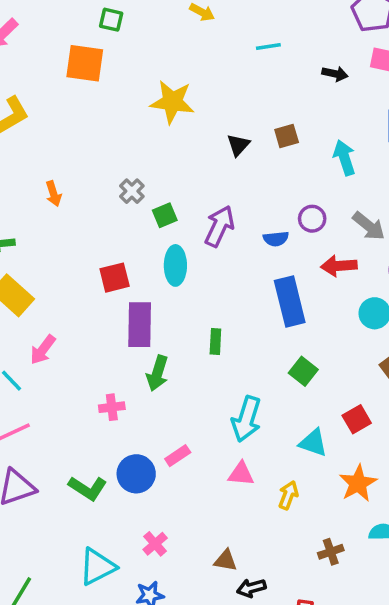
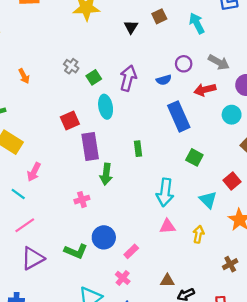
cyan triangle: (313, 443) -> (208, 200), turned 36
pink rectangle: (178, 456) -> (131, 251), moved

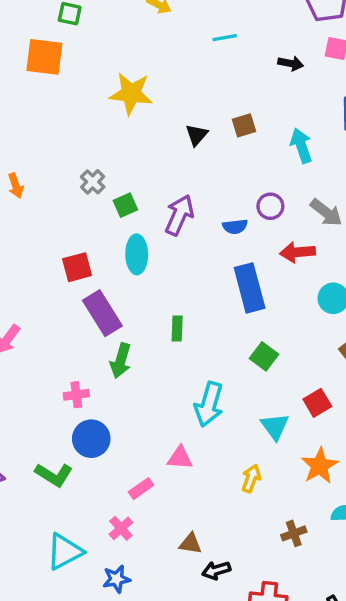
purple rectangle: (90, 146) -> (102, 313), turned -32
pink triangle: (167, 226) -> (180, 458), moved
blue circle: (104, 237) -> (91, 439), moved

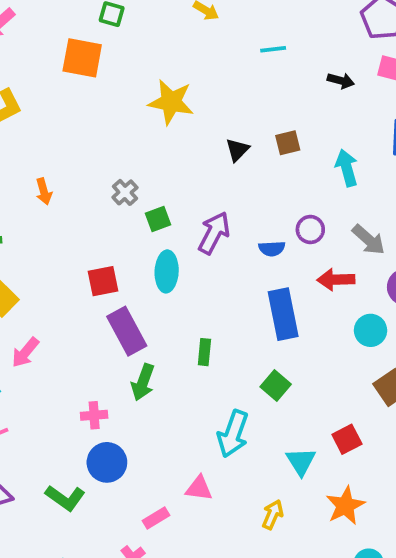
green square: (264, 356) -> (276, 386), moved

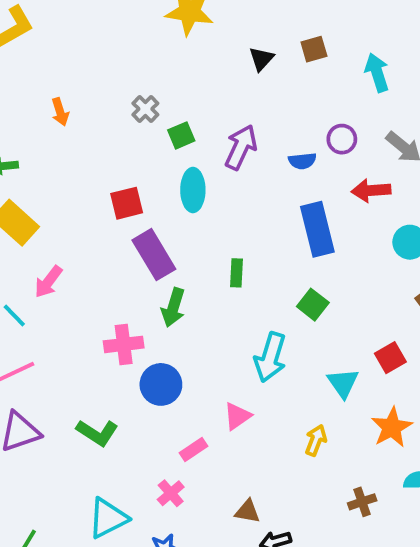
pink cross: (94, 415) -> (124, 344), size x1.4
blue circle: (107, 462) -> (161, 384), moved
pink triangle: (199, 488) -> (237, 416), turned -40

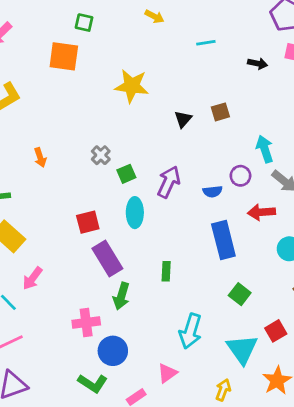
cyan arrow: (377, 73) -> (265, 149), moved
green square: (313, 305) -> (240, 294), moved
cyan triangle: (343, 383) -> (242, 349), size x1.4
green L-shape: (97, 433) -> (93, 383), moved

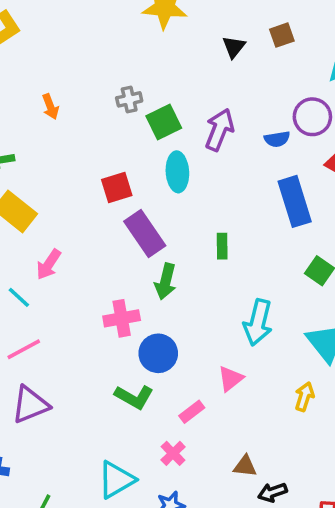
gray cross: (101, 155) -> (129, 99), turned 36
green square: (126, 174) -> (164, 122), size x1.4
purple circle: (240, 176) -> (312, 117), size x1.4

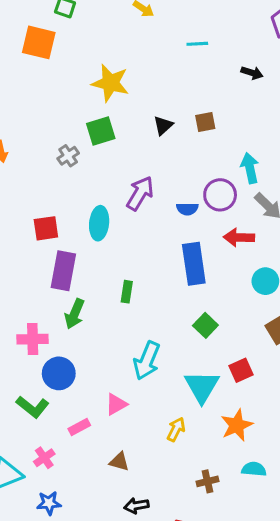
gray cross: (129, 99) -> (68, 156), turned -30
green square: (164, 122) -> (101, 131), moved
purple rectangle: (145, 234) -> (63, 271), turned 36
pink cross: (173, 453) -> (44, 458), moved
brown triangle: (245, 466) -> (119, 462), moved

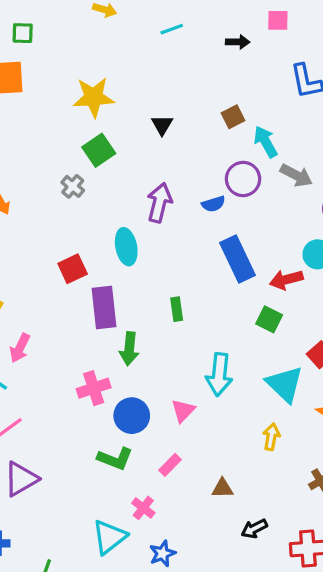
brown square: (205, 122) -> (233, 117), moved
red arrow: (239, 237) -> (286, 280), moved
pink triangle: (116, 404) -> (183, 411), moved

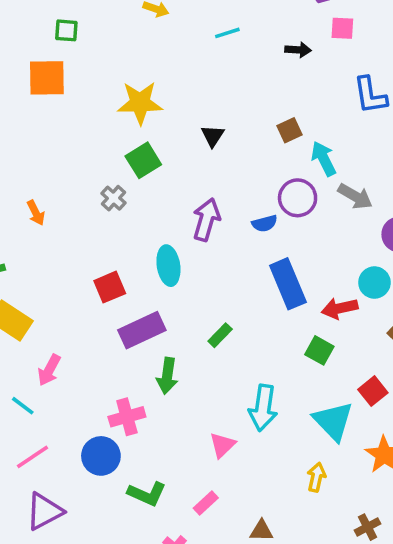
purple rectangle: (104, 307) -> (142, 330), turned 69
green rectangle: (177, 309) -> (220, 335), turned 50
blue circle: (132, 416) -> (101, 456), moved

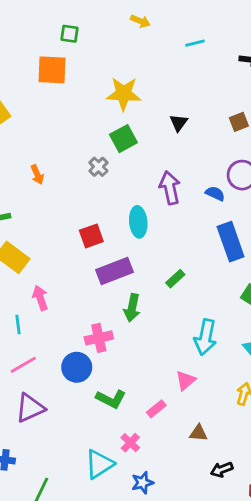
purple arrow: (206, 220) -> (170, 188), turned -32
blue semicircle: (265, 223) -> (215, 193), turned -144
pink arrow: (49, 370) -> (40, 298), turned 130
cyan line: (23, 406) -> (18, 324), turned 42
pink triangle: (222, 445) -> (186, 380), moved

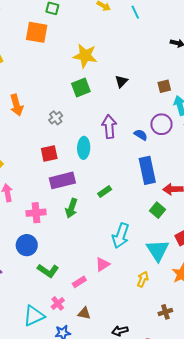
cyan line: (195, 43) -> (135, 12), moved, turned 72
gray cross: (98, 167) -> (56, 118), moved
orange arrow: (37, 175) -> (16, 105), size x1.5
pink cross: (99, 338) -> (36, 213), moved
brown triangle: (198, 433) -> (84, 313), moved

